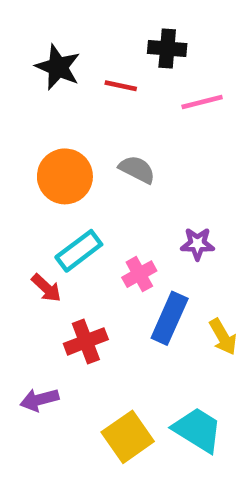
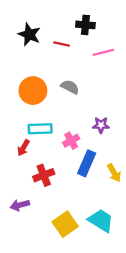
cyan rectangle: (79, 251) -> (40, 129), turned 35
red arrow: (46, 288) -> (23, 148), turned 77

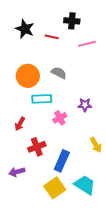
cyan rectangle: (40, 129) -> (42, 99), moved
blue rectangle: (87, 163) -> (62, 161), moved

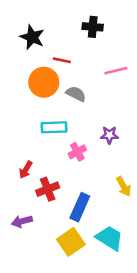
red line: (52, 37) -> (62, 60), moved
pink line: (87, 44) -> (116, 71), moved
orange circle: (28, 76) -> (44, 82), moved
red arrow: (20, 124) -> (26, 170), moved

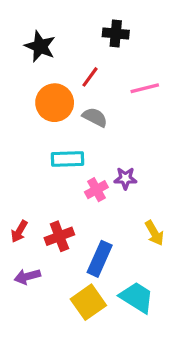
red line: (62, 60) -> (90, 77), moved, turned -66
purple star: (109, 135) -> (125, 178), moved
red arrow: (26, 170) -> (19, 231), moved

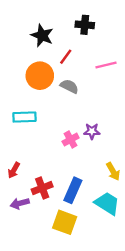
black star: (40, 46) -> (42, 35), moved
cyan rectangle: (67, 159) -> (24, 117), moved
red cross: (59, 236) -> (42, 188), moved
cyan trapezoid: (137, 297) -> (107, 203), moved
yellow square: (88, 302) -> (65, 222), turned -35

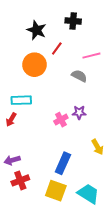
gray semicircle: (69, 86) -> (79, 76), moved
red arrow: (14, 170) -> (11, 120), moved
red cross: (42, 188) -> (20, 180), moved
purple arrow: (20, 203) -> (12, 160), moved
cyan trapezoid: (107, 203) -> (88, 194), moved

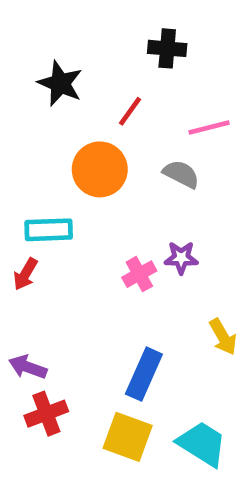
black star: (37, 30) -> (60, 83), moved
orange circle: (34, 65) -> (100, 169), moved
purple arrow: (12, 160) -> (28, 367), turned 35

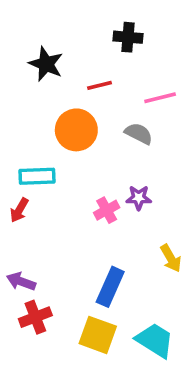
red line: (130, 111) -> (99, 85), turned 40

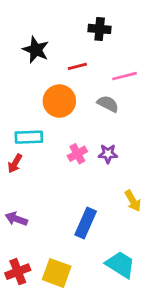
pink cross: (107, 210) -> (77, 154), moved
red cross: (35, 317) -> (18, 272), moved
yellow square: (98, 335) -> (57, 273), moved

